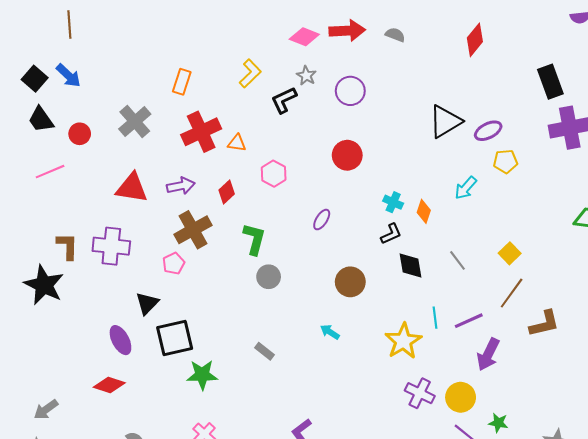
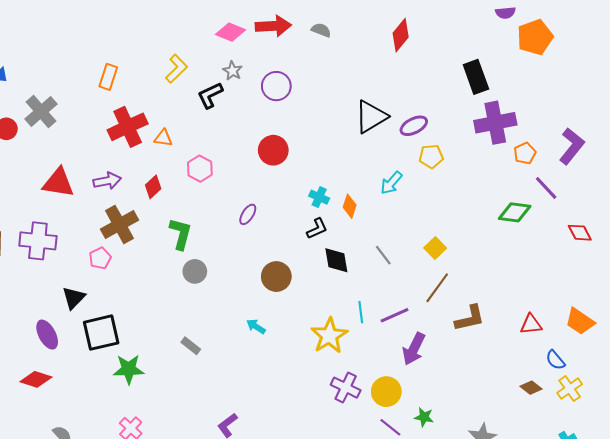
gray cross: (135, 122) -> (41, 112), moved

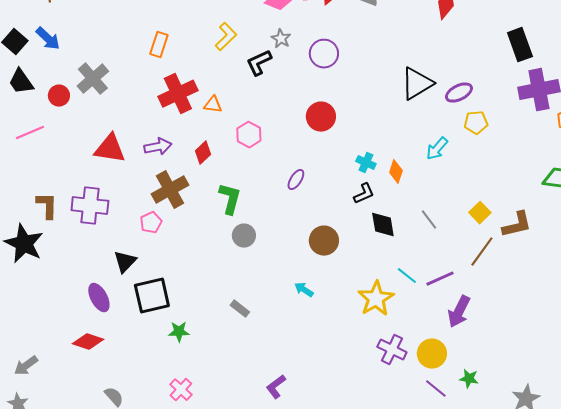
cyan line: (361, 312) -> (407, 276), turned -45
brown L-shape: (470, 318) -> (517, 225), moved
green star: (129, 369) -> (179, 332), size x0.7

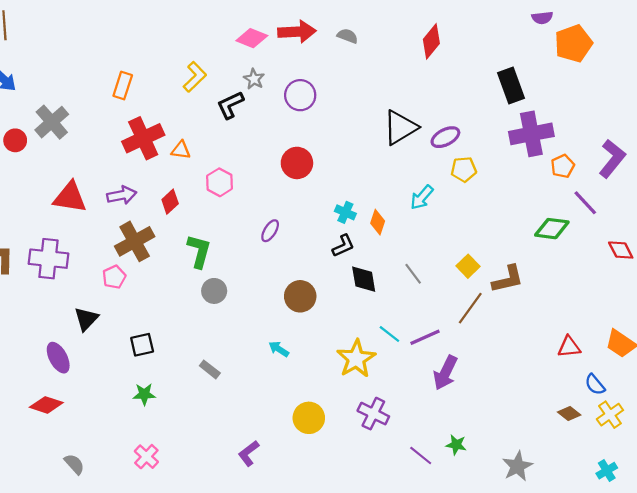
black square: (152, 296) -> (142, 345), moved, size x0.6
yellow circle: (432, 354) -> (309, 418), moved

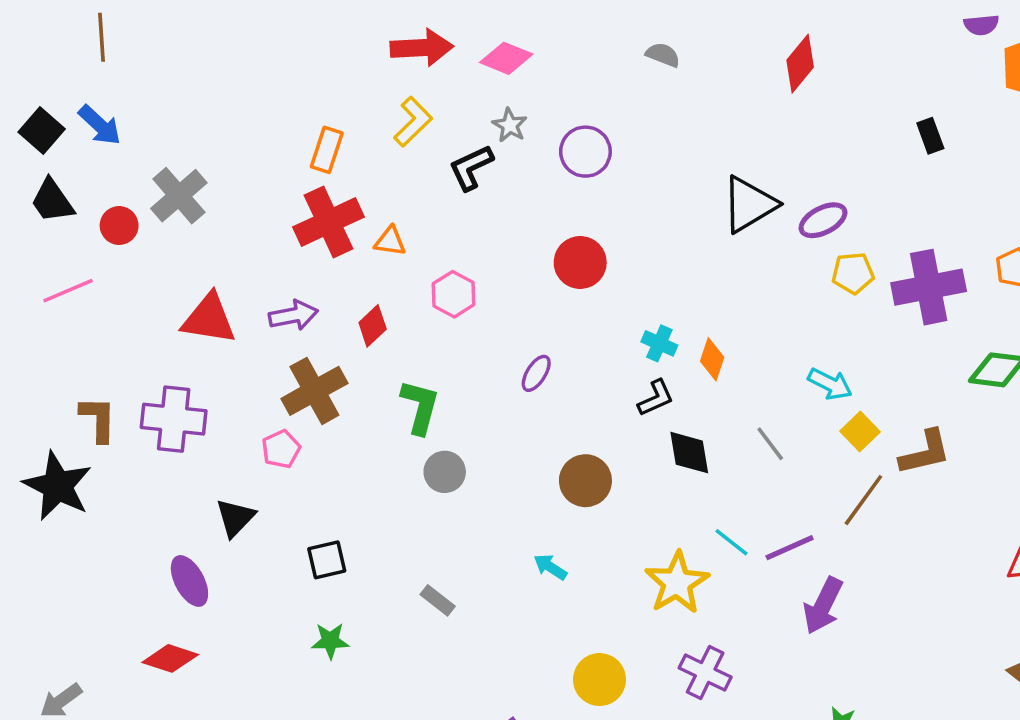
red arrow: (297, 32) -> (422, 48), moved
orange rectangle: (123, 85) -> (327, 150), moved
black rectangle: (511, 85) -> (930, 136), size x0.6
purple cross: (531, 134) -> (929, 287), moved
cyan arrow: (422, 197) -> (830, 384), moved, turned -104

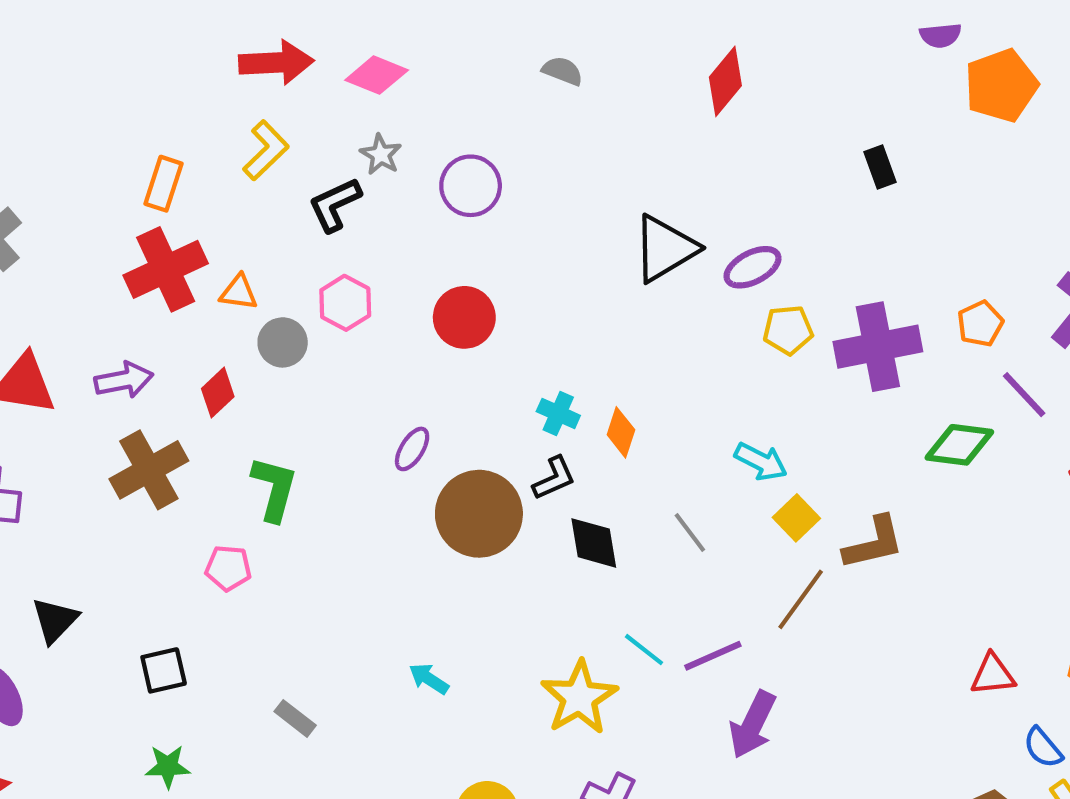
pink hexagon: (453, 294) -> (345, 303), moved
pink pentagon: (281, 449) -> (228, 568), moved, turned 30
gray circle: (445, 472) -> (283, 342), moved
brown circle: (585, 481) -> (479, 514), moved, size x1.4

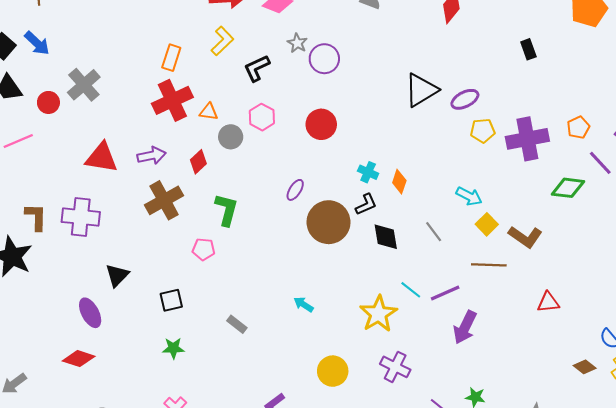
gray star: (381, 154) -> (297, 43), moved
brown L-shape: (874, 543) -> (525, 237), turned 48
brown line: (801, 599) -> (489, 265), turned 56
red triangle: (993, 675) -> (548, 302), moved

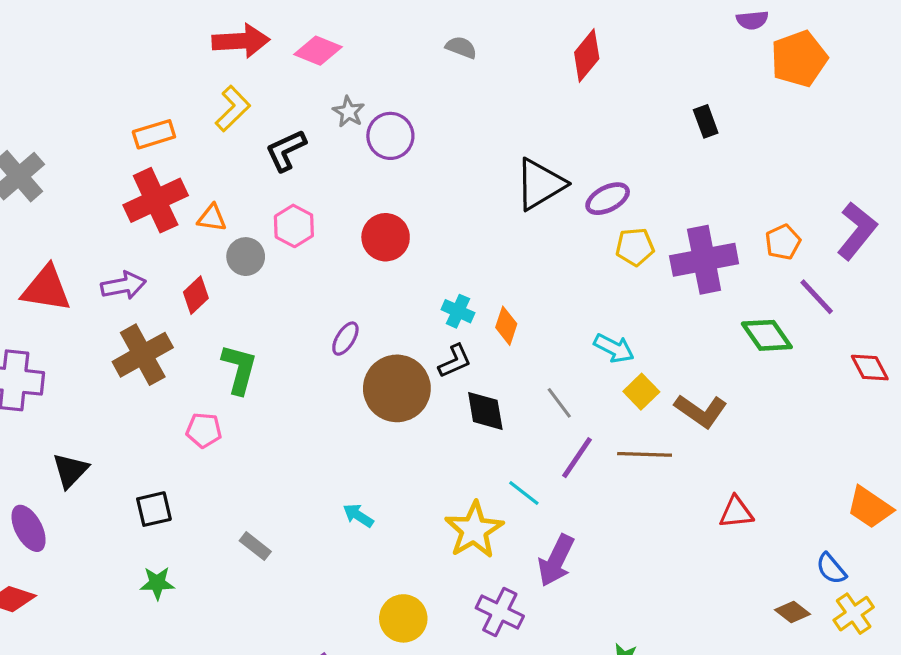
orange rectangle: (171, 58) -> (154, 134), turned 55
green diamond: (568, 188) -> (767, 335), turned 48
purple line: (445, 293) -> (577, 458), moved, turned -32
purple arrow: (465, 327) -> (556, 561), moved

